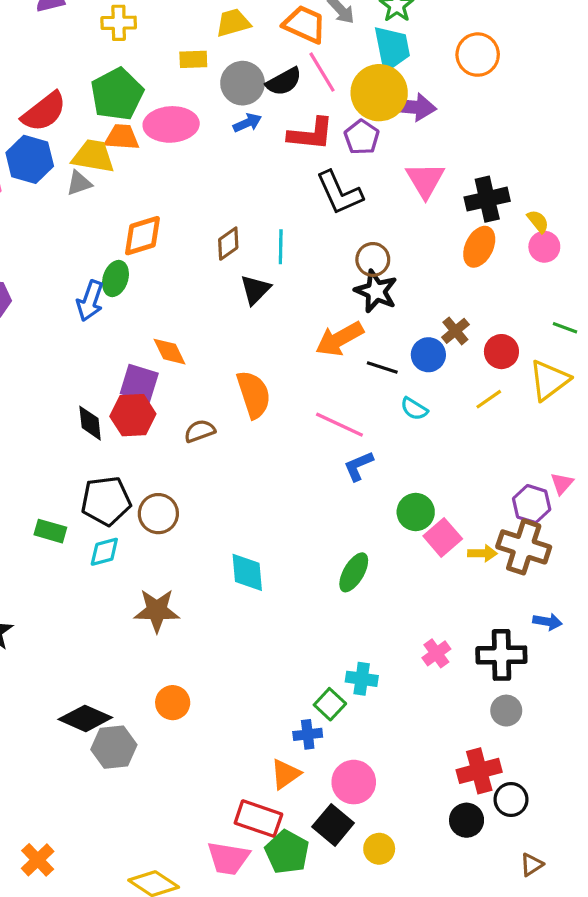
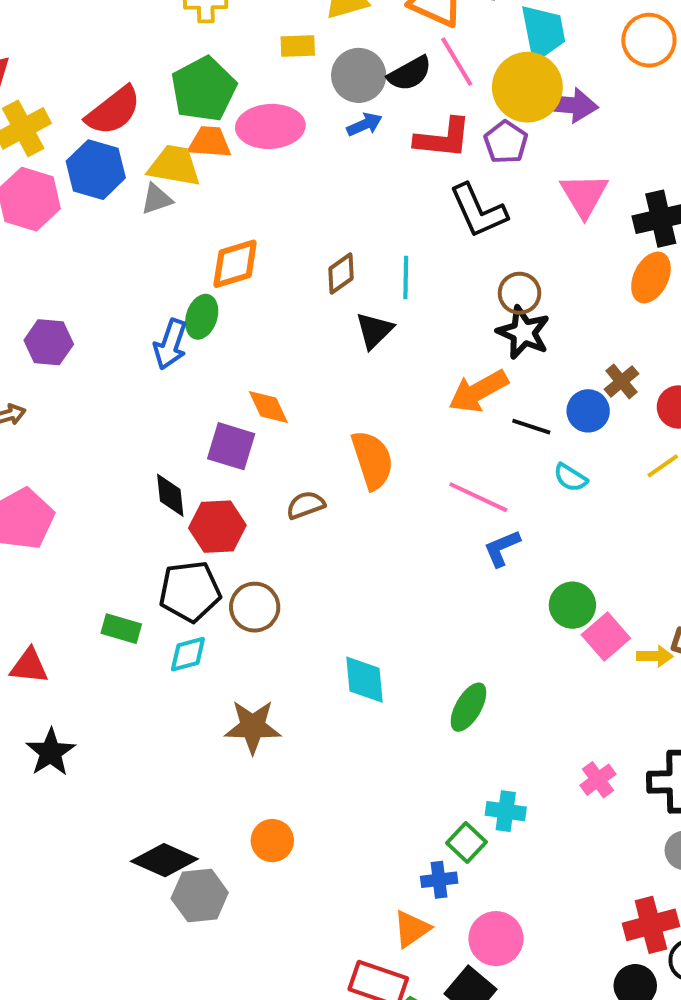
red hexagon: (133, 415) -> (217, 527), moved
green ellipse: (354, 572) -> (468, 707), moved

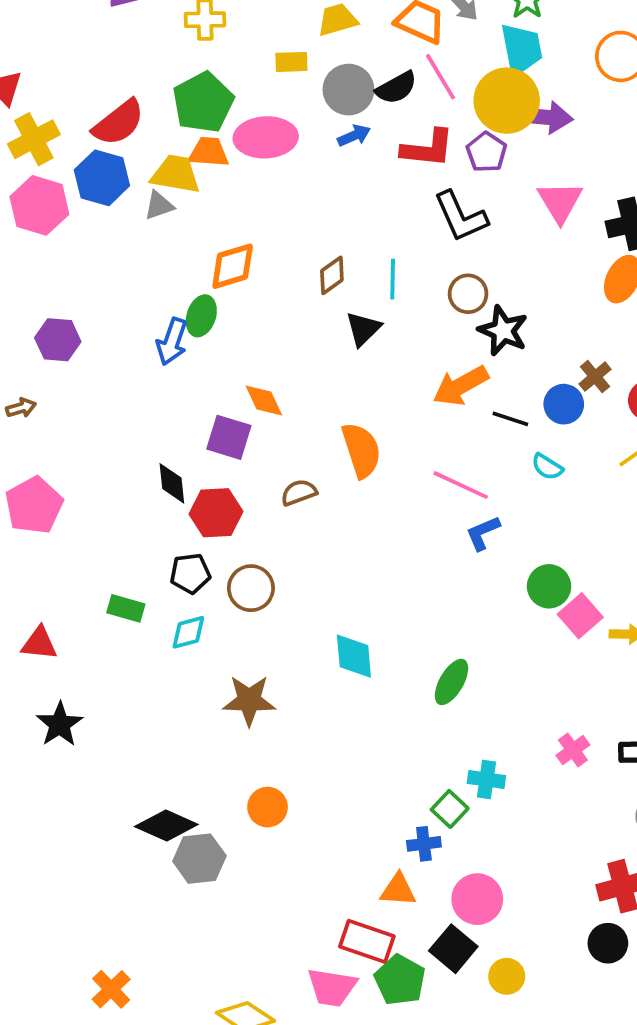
brown circle: (519, 293) -> (468, 294), moved
black pentagon: (190, 591) -> (190, 573), size x0.7
orange triangle: (412, 929) -> (398, 890), turned 39

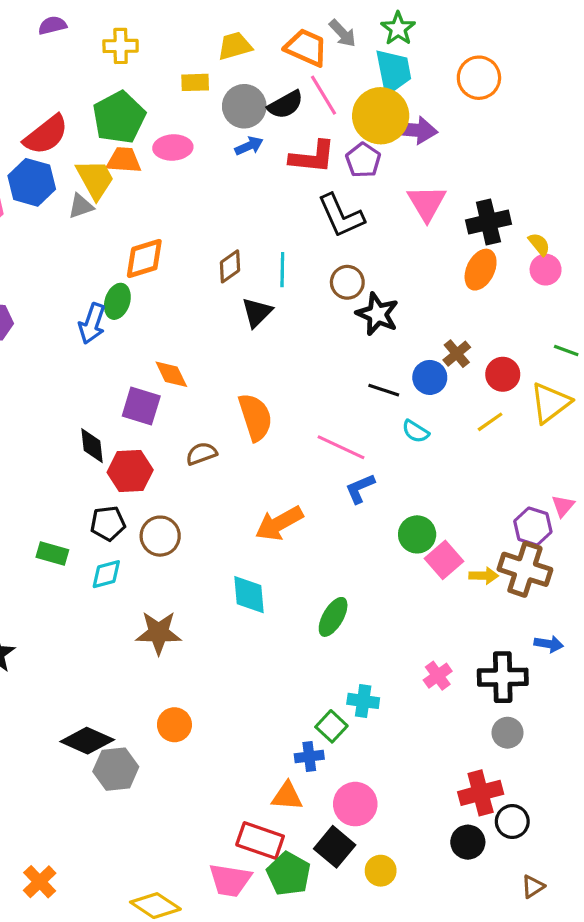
pink ellipse: (266, 137) -> (173, 147), size x0.7
yellow trapezoid: (176, 174) -> (95, 179), turned 51
orange arrow: (461, 386) -> (279, 523), moved

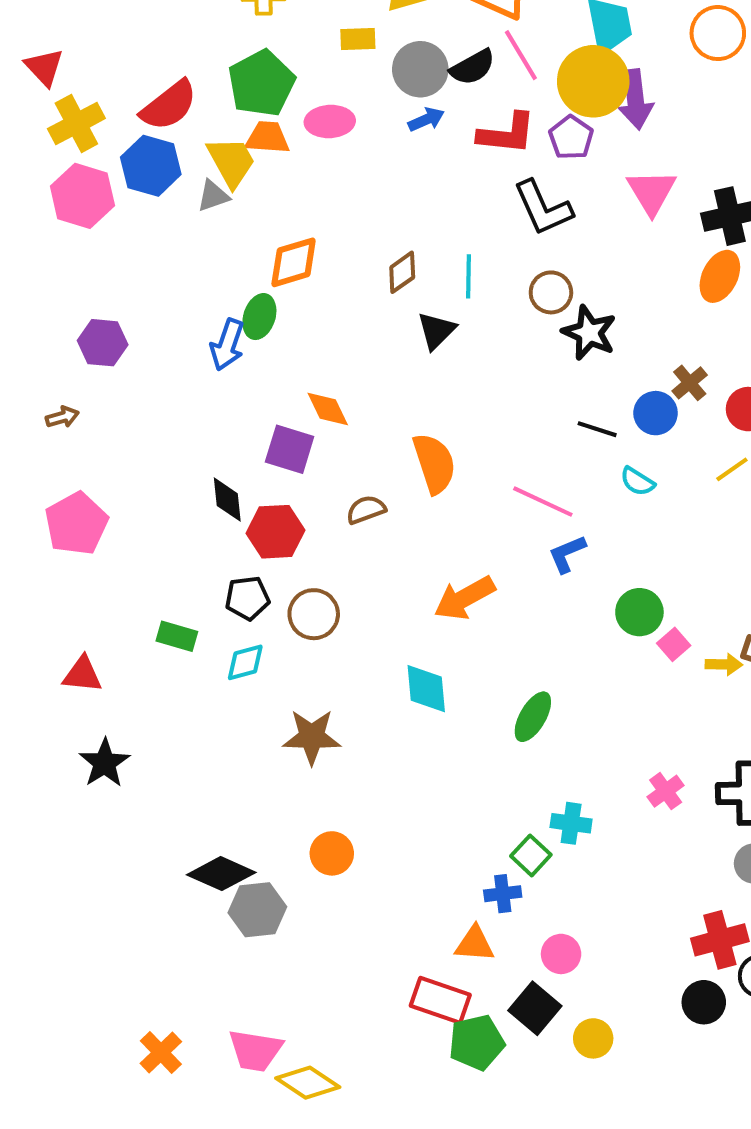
purple arrow: (414, 130) -> (635, 99), turned 78
pink square: (444, 560) -> (674, 644), size x0.7
pink circle: (355, 804) -> (561, 954), size x0.7
green pentagon: (289, 874) -> (477, 1042), turned 30
pink trapezoid: (230, 880) -> (255, 1050), moved

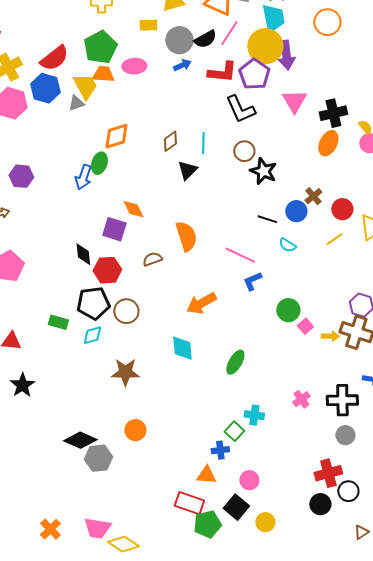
pink line: (521, 55) -> (229, 33), turned 64
purple pentagon: (571, 138) -> (254, 74), size x1.4
black pentagon: (247, 598) -> (93, 303), size x1.5

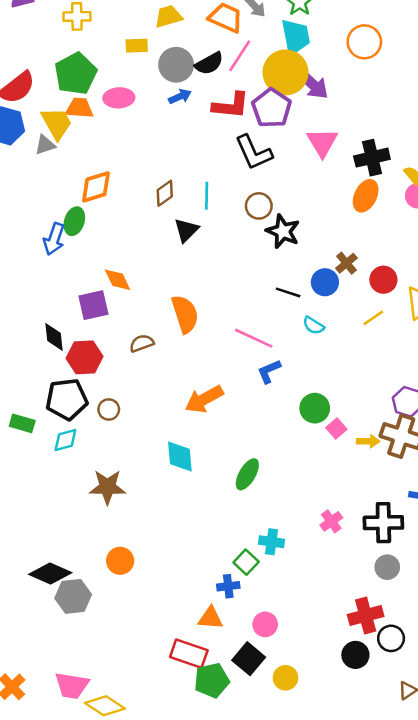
purple arrow: (286, 55) -> (312, 84), turned -40
purple square: (114, 229) -> (93, 305), turned -30
brown circle: (126, 311) -> (109, 409), size x0.7

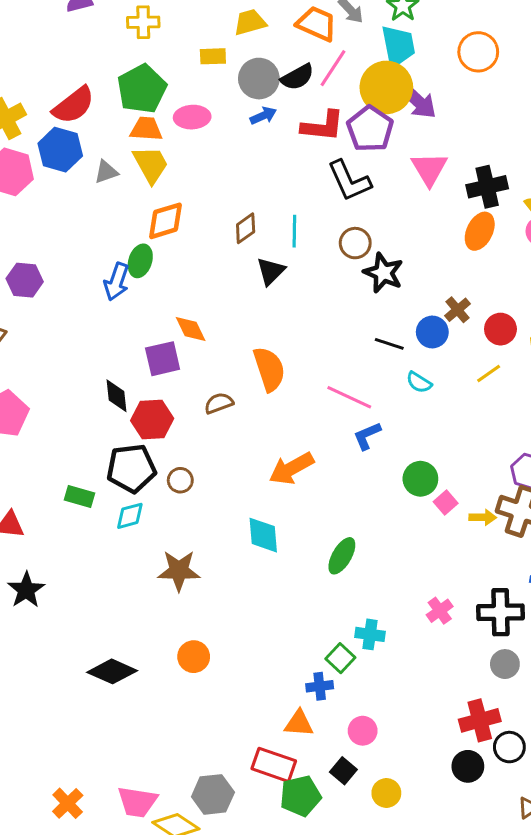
yellow trapezoid: (57, 123) -> (151, 165), moved
gray hexagon: (73, 596) -> (213, 794), moved
black square: (249, 659) -> (343, 771), size x0.7

